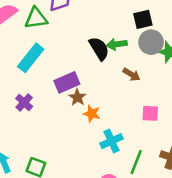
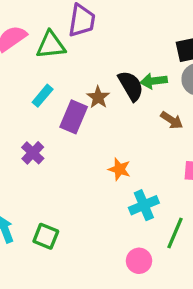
cyan rectangle: (31, 58) -> (43, 96), size x0.6
purple rectangle: (67, 82) -> (74, 117), moved, turned -45
brown star: (77, 97) -> (98, 97), moved

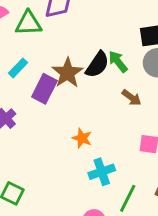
green arrow: (154, 81) -> (118, 62), turned 55
black semicircle: (131, 86) -> (97, 65), turned 60
brown star: (98, 97) -> (67, 73), size x1.5

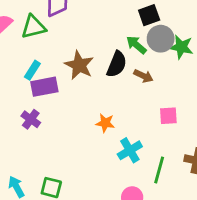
green arrow: (118, 62) -> (136, 45), moved
black semicircle: (97, 65) -> (117, 64), moved
purple rectangle: (44, 89) -> (44, 87), moved, turned 64

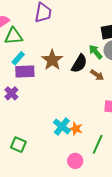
green triangle: (33, 27) -> (14, 36), moved
orange star: (105, 123) -> (76, 129), moved
cyan cross: (130, 150) -> (62, 126), moved, turned -30

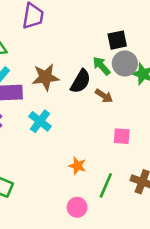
brown star: (52, 60) -> (46, 77), turned 30
cyan cross: (62, 126) -> (40, 121), moved

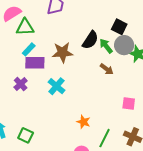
black square: (117, 40) -> (119, 27), turned 35
black semicircle: (81, 81) -> (90, 40), moved
pink square: (122, 136) -> (129, 103), moved

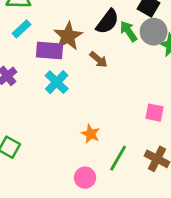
brown star: (63, 52) -> (68, 36), turned -30
purple rectangle: (35, 63) -> (49, 51), moved
brown arrow: (107, 69) -> (99, 60), moved

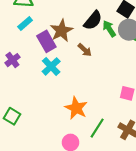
purple rectangle: (49, 51) -> (46, 41), turned 54
orange star: (91, 134) -> (76, 108), size x1.5

